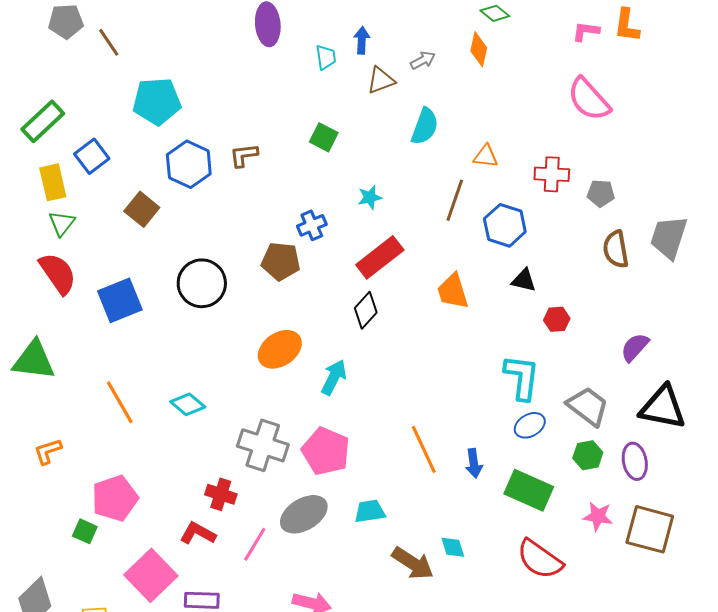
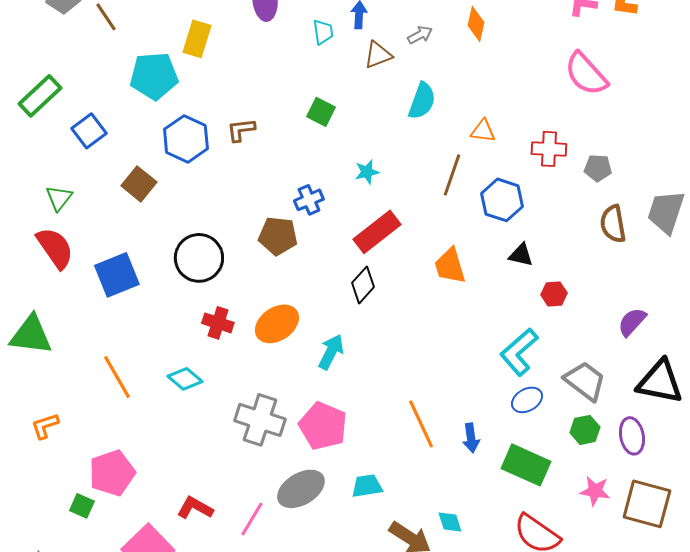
yellow rectangle: (53, 182) -> (197, 39), moved, turned 30
cyan L-shape: (522, 377) -> (519, 352), turned -138
red cross: (221, 494) -> (218, 323), moved

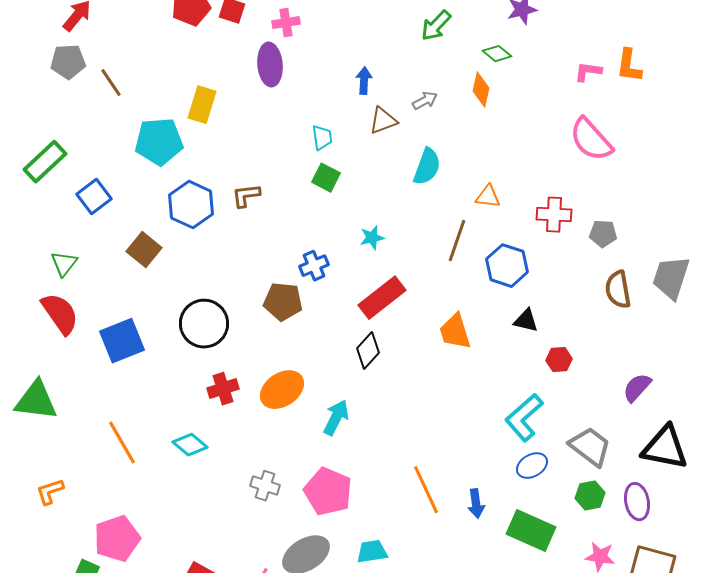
cyan trapezoid: (323, 32) -> (322, 138), moved
red cross: (218, 323) -> (223, 389), turned -36
gray cross: (260, 420) -> (265, 486), size x0.6

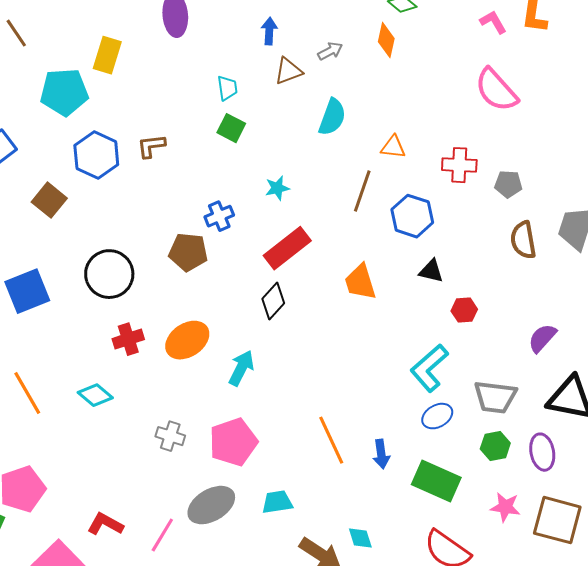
pink L-shape: (588, 72) -> (493, 22), turned 52
gray trapezoid: (590, 447) -> (495, 397), turned 150
pink pentagon: (328, 492) -> (233, 442), turned 30

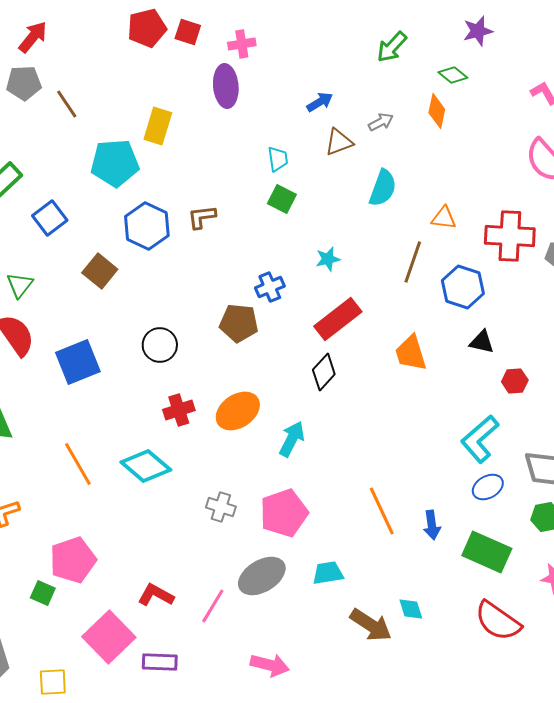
blue arrow: (269, 31) -> (320, 102), turned 56
red cross: (459, 165) -> (510, 236), size x1.4
black circle: (109, 274) -> (160, 345), size x0.7
cyan diamond: (95, 395) -> (146, 466), size x1.4

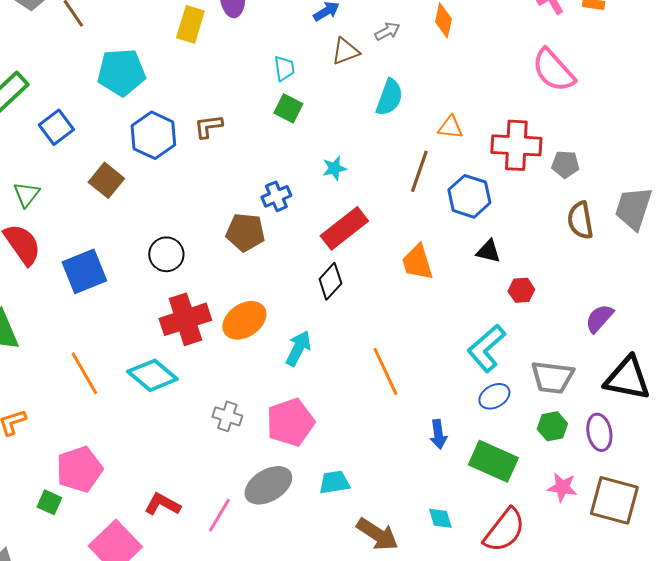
yellow rectangle: (158, 126) -> (190, 24), moved
red cross: (179, 410) -> (185, 319), size x1.6
orange line: (382, 511) -> (385, 371), moved
cyan diamond: (411, 609) -> (440, 518), moved
red semicircle: (498, 621) -> (504, 530), turned -87

